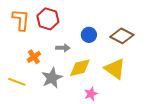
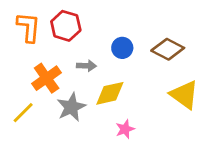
orange cross: (34, 57) -> (47, 78), size x1.5
yellow triangle: (115, 69) -> (184, 95), moved
yellow line: (17, 82) -> (23, 113), turned -66

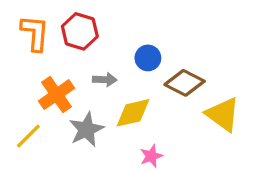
brown diamond: (168, 49) -> (185, 83), moved

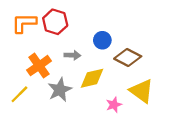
orange L-shape: (35, 33) -> (24, 23), turned -95
yellow triangle: (223, 114) -> (141, 91), moved
pink star: (151, 156) -> (114, 105), moved

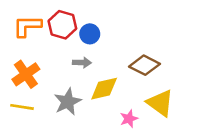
blue circle: (102, 40) -> (90, 34), moved
orange cross: (39, 66) -> (26, 74), moved
yellow line: (19, 94) -> (22, 107), turned 54

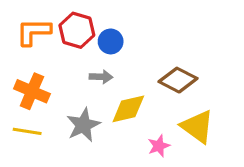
orange cross: (26, 74) -> (32, 91), turned -32

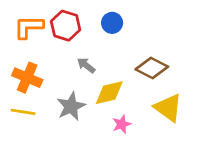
blue circle: (111, 41) -> (112, 23), moved
gray arrow: (101, 77) -> (86, 65), turned -144
pink star: (159, 146) -> (122, 124), moved

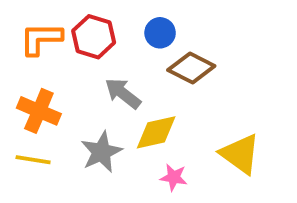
gray arrow: (86, 65) -> (123, 93), size x1.4
brown diamond: (152, 68) -> (191, 68), moved
pink star: (122, 124) -> (174, 177), turned 30

